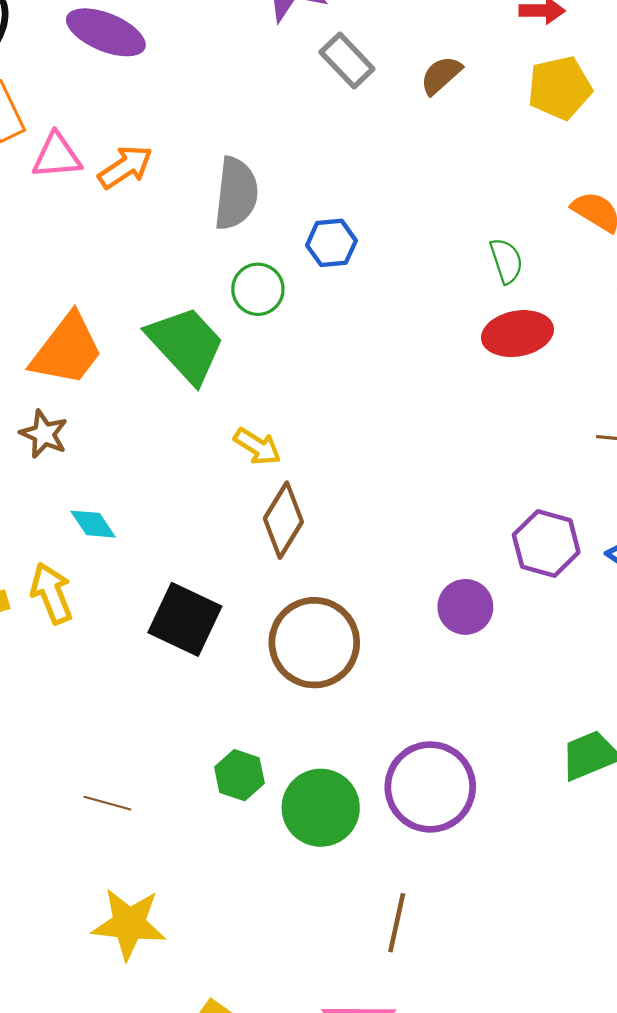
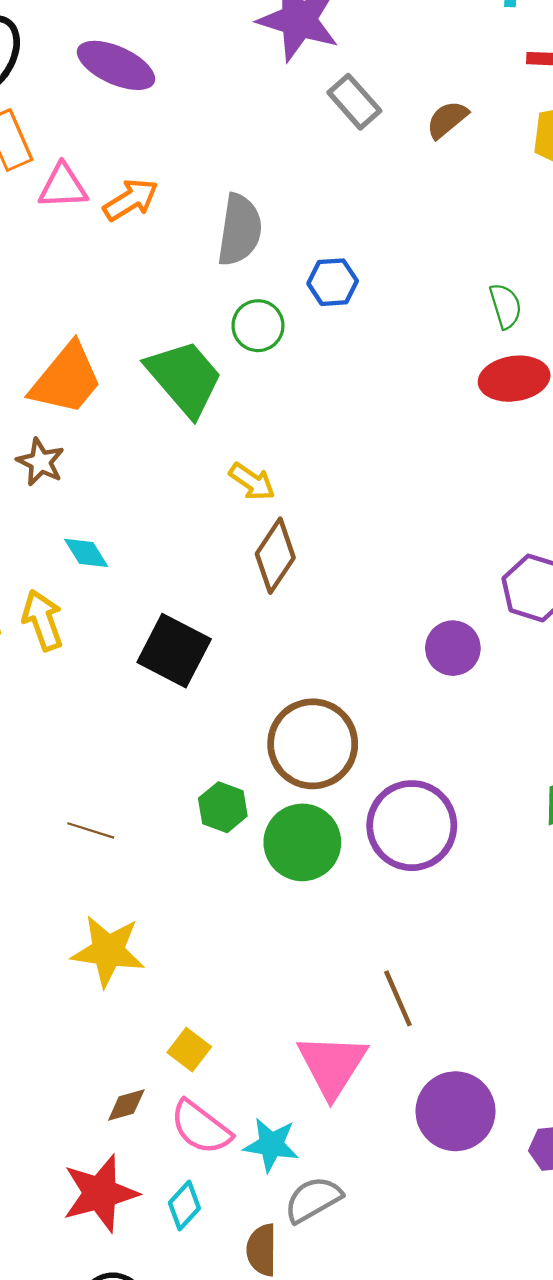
brown circle: (314, 643) -> (313, 744), moved
brown line: (397, 923) -> (398, 998), moved, turned -38

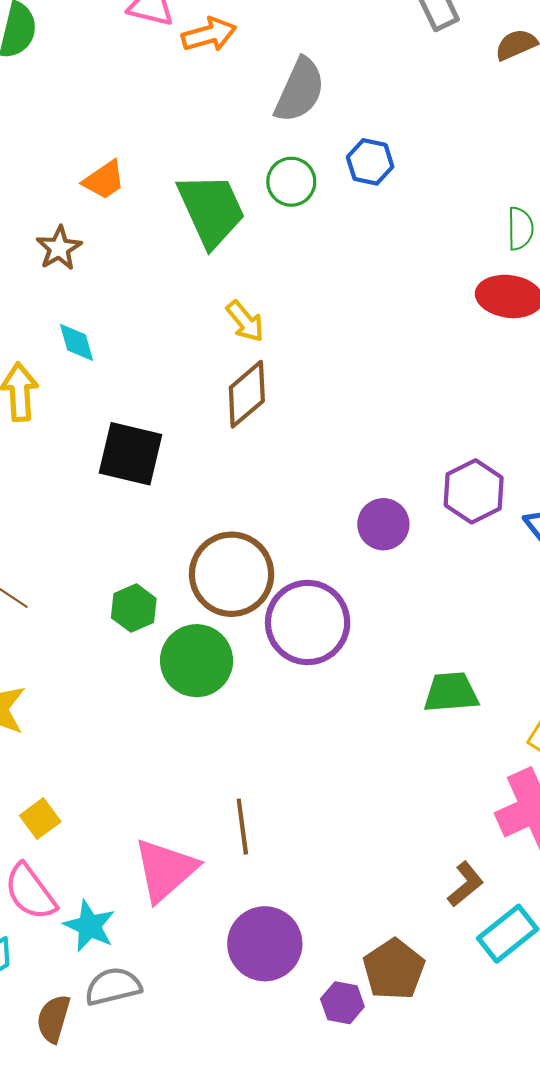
orange trapezoid: (66, 379) -> (104, 180), size x0.6
black square: (174, 651) -> (130, 454), turned -30
purple circle: (412, 826) -> (308, 622), moved

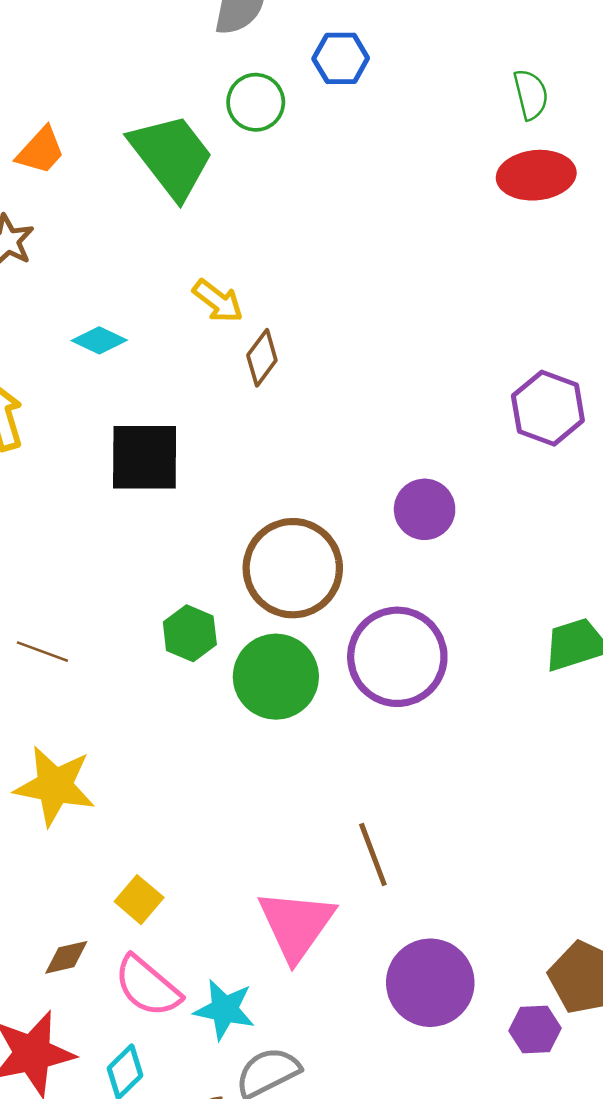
yellow arrow: (245, 321) -> (218, 301), moved
cyan diamond: (77, 342) -> (99, 340), moved, turned -36
brown diamond: (247, 394) -> (262, 358), size x0.7
purple circle: (383, 524) -> (425, 509), moved
purple circle: (308, 622) -> (397, 657), moved

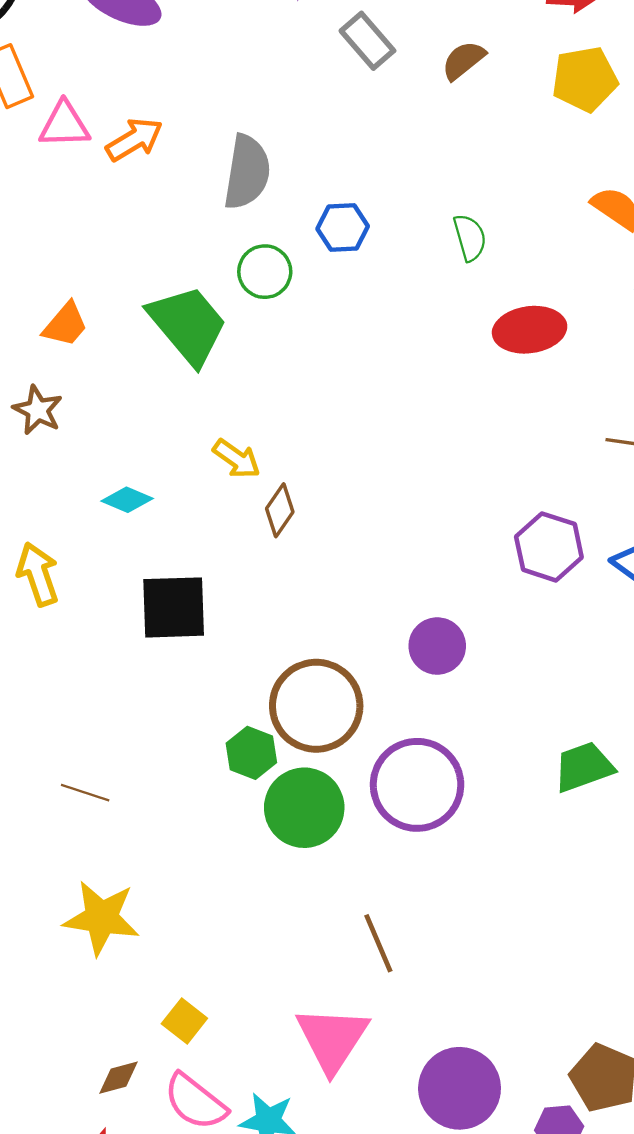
green semicircle: (531, 94) -> (470, 238), moved
green hexagon: (190, 633) -> (251, 753), moved
brown line: (373, 855) -> (378, 943), moved

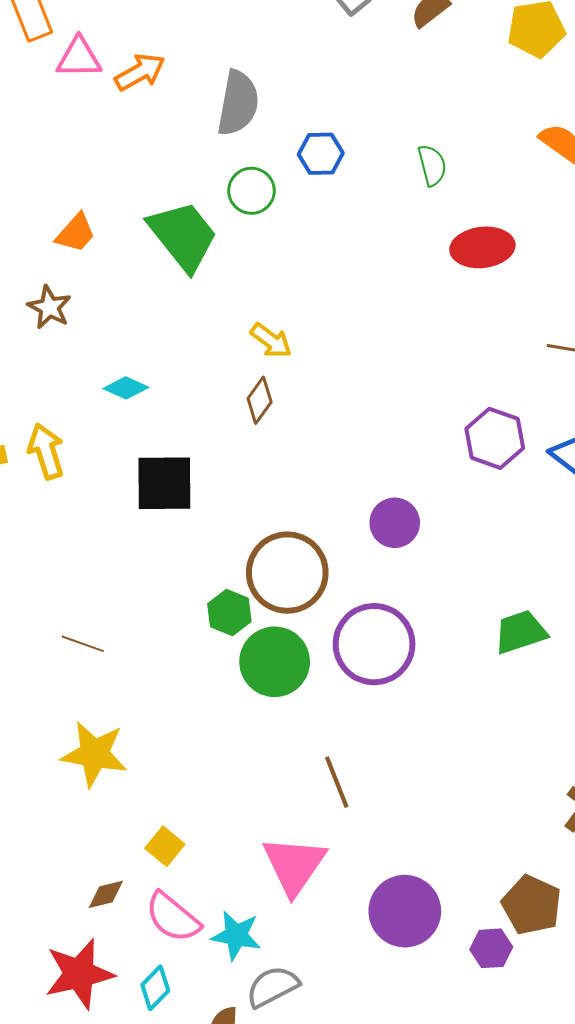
yellow arrow: (237, 459) -> (271, 341), moved

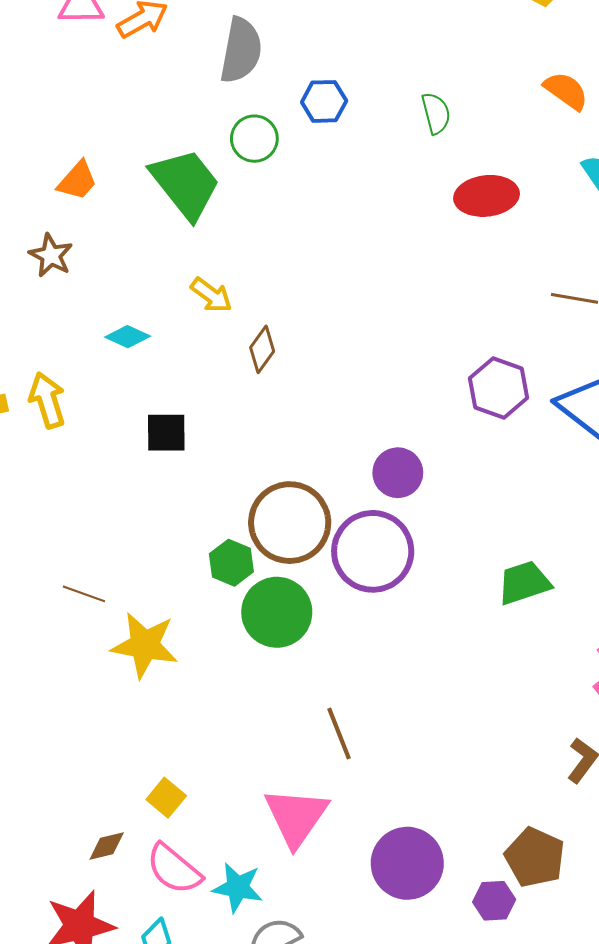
yellow arrow: (271, 341) -> (211, 295), moved
black square: (164, 483) -> (166, 433), size x0.7
purple circle: (374, 644) -> (373, 551), moved
yellow star: (94, 754) -> (145, 645), moved

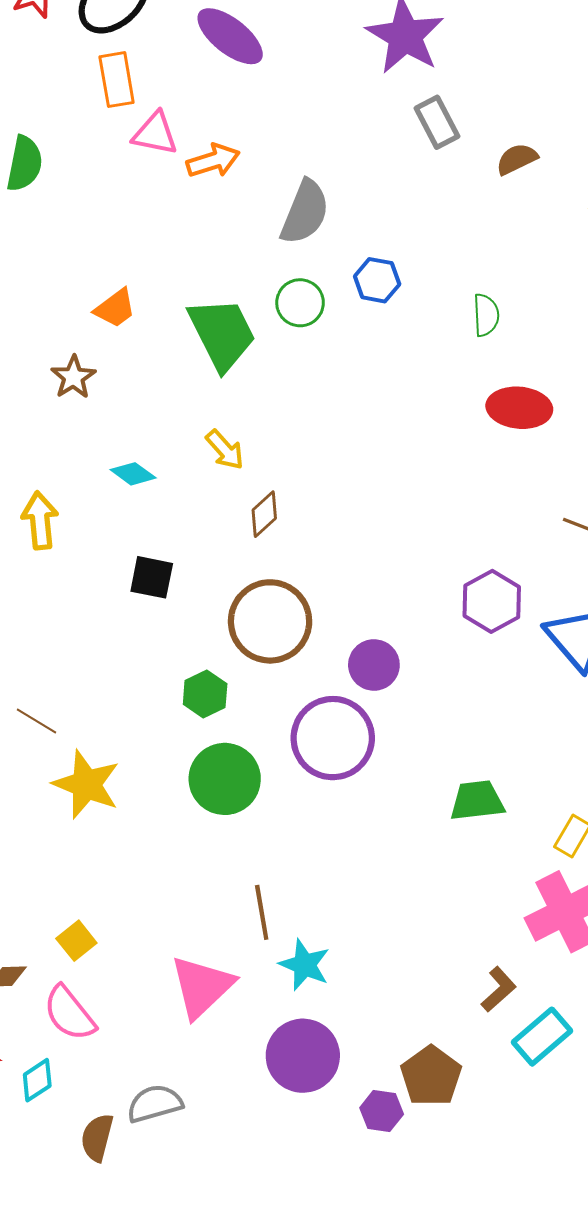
brown circle: (290, 523) -> (270, 621), moved
green hexagon: (231, 563) -> (205, 694), moved
cyan star: (238, 887) -> (305, 965), moved

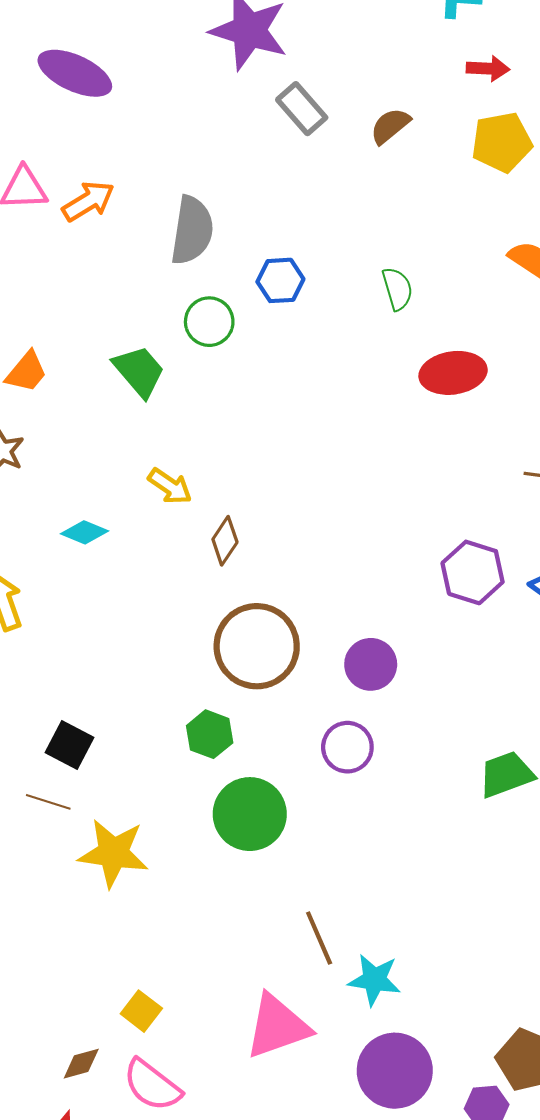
green trapezoid: (222, 334) -> (139, 371), size x0.7
black square: (152, 577) -> (70, 745), moved, turned 30
purple circle: (333, 738) -> (347, 747), size x0.6
pink triangle: (202, 987) -> (277, 1026), turned 38

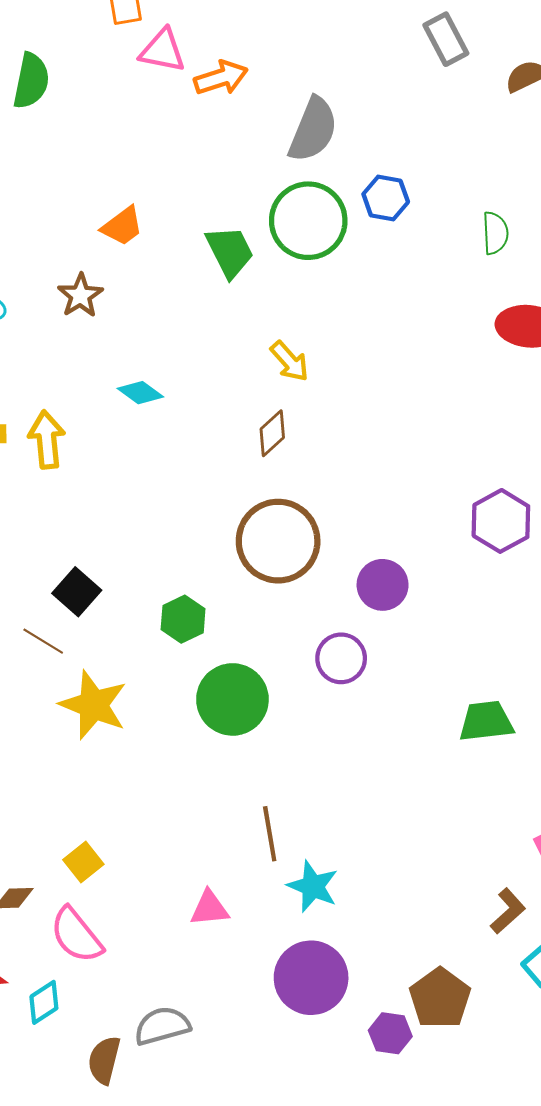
green circle: (209, 322) -> (308, 221), size x1.6
yellow arrow: (170, 486) -> (290, 361), moved
green hexagon: (210, 734) -> (183, 619), moved
pink triangle: (277, 1026) -> (209, 908), size x0.6

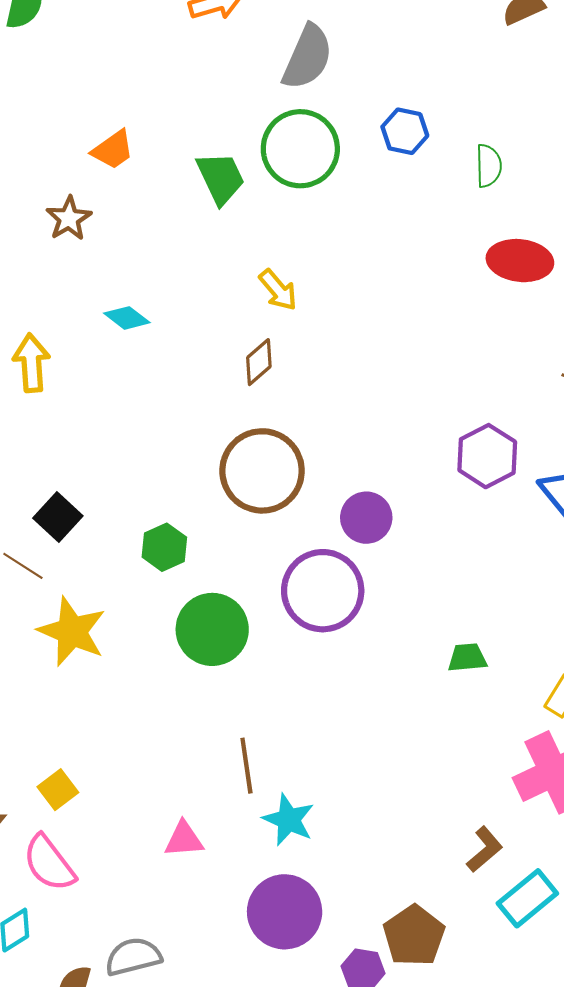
blue hexagon: (386, 198) -> (405, 131), moved
purple circle: (341, 658) -> (323, 591), size x1.6
green trapezoid: (486, 721) -> (467, 658), size x0.7

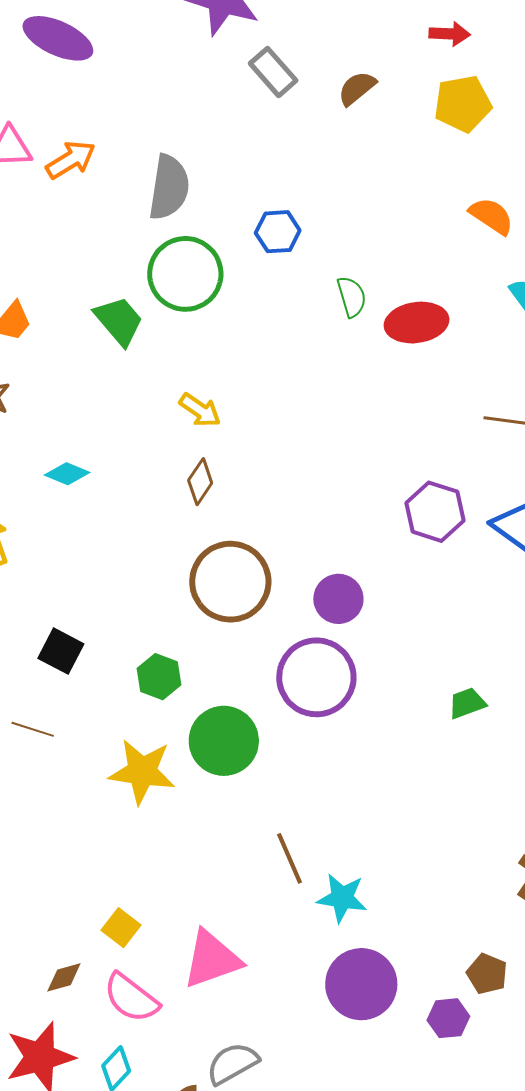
green semicircle: (489, 166) -> (352, 297), moved
black square: (58, 517) -> (61, 651), moved
yellow star: (72, 632) -> (142, 772), moved
pink triangle: (184, 839) -> (212, 959), moved, size x1.6
brown pentagon: (414, 936) -> (487, 974), size x0.7

